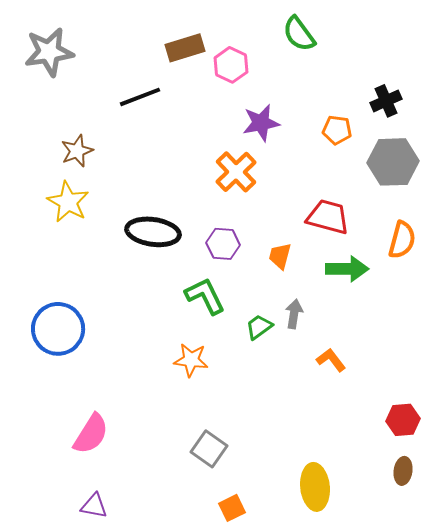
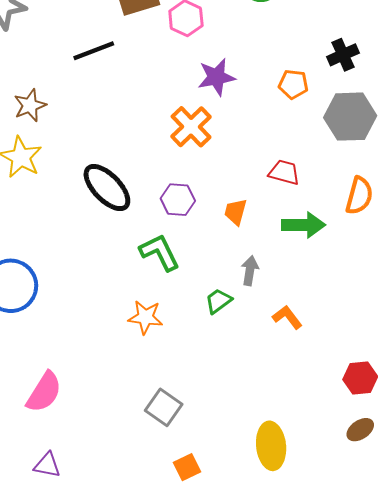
red trapezoid: (328, 217) -> (284, 172), size x0.7
black ellipse: (153, 232) -> (107, 188), turned 38
green trapezoid: (259, 327) -> (218, 301), moved
brown ellipse: (403, 471) -> (360, 430), turned 48

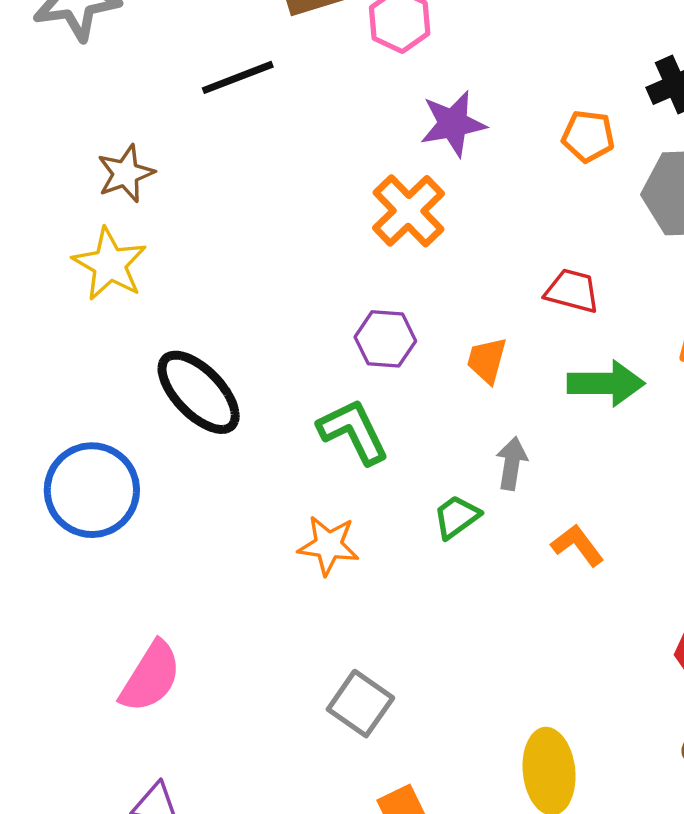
black ellipse: (107, 188) -> (199, 392), moved

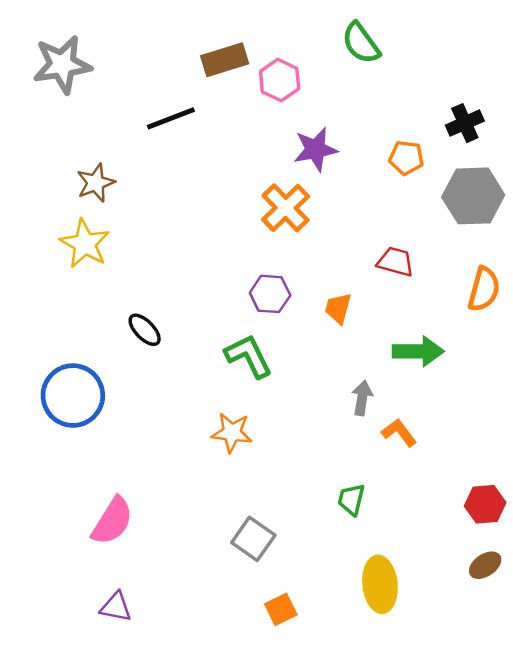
green arrow: (606, 383) -> (418, 351), moved
black ellipse: (199, 392) -> (145, 330), size x0.6
gray arrow: (512, 463) -> (362, 398), moved
green trapezoid: (457, 517) -> (351, 499), moved, turned -40

